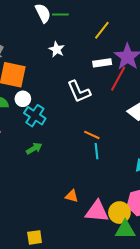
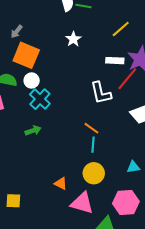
white L-shape: (79, 91) -> (101, 93), moved
yellow circle: (119, 213) -> (94, 173), moved
yellow square: (35, 237) -> (13, 201), moved

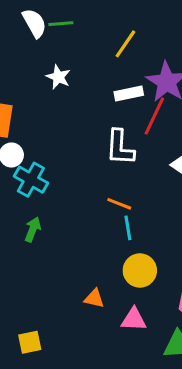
white L-shape: (101, 93) -> (120, 147), turned 30
green arrow: (33, 131) -> (33, 229), turned -35
pink triangle: (82, 203) -> (134, 320), size x0.7

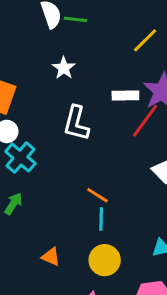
yellow line: (125, 44) -> (145, 40), moved
white L-shape: (120, 147) -> (76, 123), moved
orange triangle: (94, 298) -> (51, 257), moved

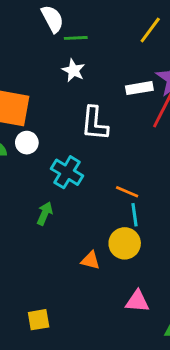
green line: (75, 19) -> (76, 38), moved
cyan cross: (20, 158) -> (67, 172), moved
yellow circle: (105, 260) -> (125, 243), moved

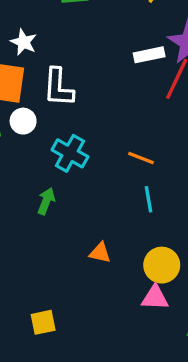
white star: (73, 70) -> (24, 42), moved
white L-shape: (95, 123) -> (58, 87), moved
orange line: (127, 192) -> (141, 158), moved
yellow circle: (125, 243) -> (162, 265), moved

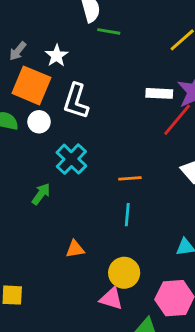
orange line: (141, 158) -> (130, 178), turned -40
orange triangle: (100, 253) -> (75, 249), turned -36

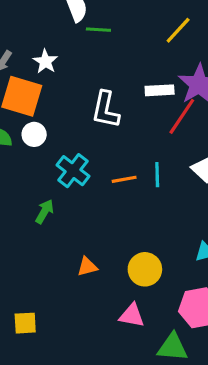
white L-shape: (76, 101) -> (106, 110), moved
orange line: (130, 178) -> (124, 179), moved
cyan line: (127, 215) -> (157, 175), moved
yellow circle: (124, 273) -> (145, 269), moved

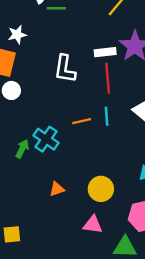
white star: (45, 62) -> (17, 35), turned 30
red line: (182, 116) -> (108, 78), moved, turned -36
cyan cross: (73, 171) -> (46, 139), moved

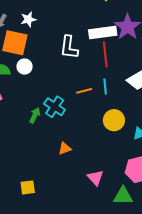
white rectangle: (105, 52) -> (103, 32), size x1.5
yellow circle: (101, 189) -> (114, 120), moved
pink triangle: (93, 225) -> (95, 178), turned 42

